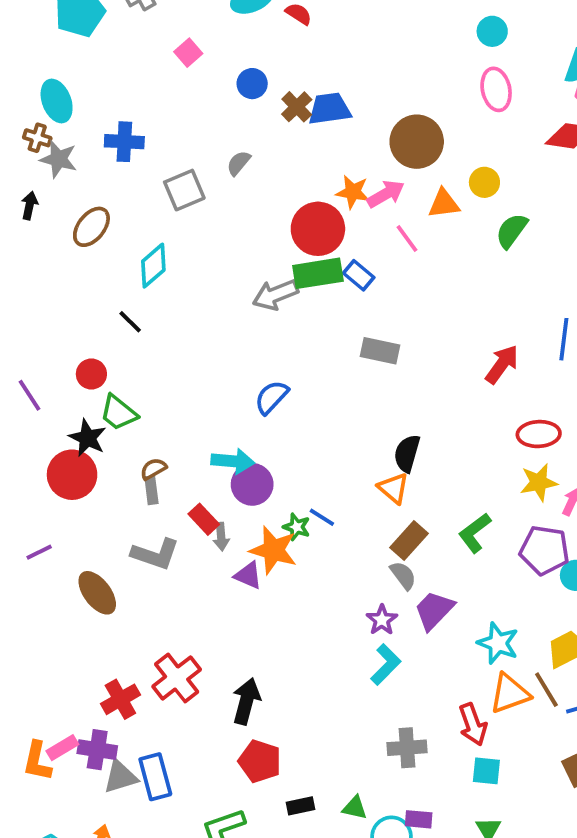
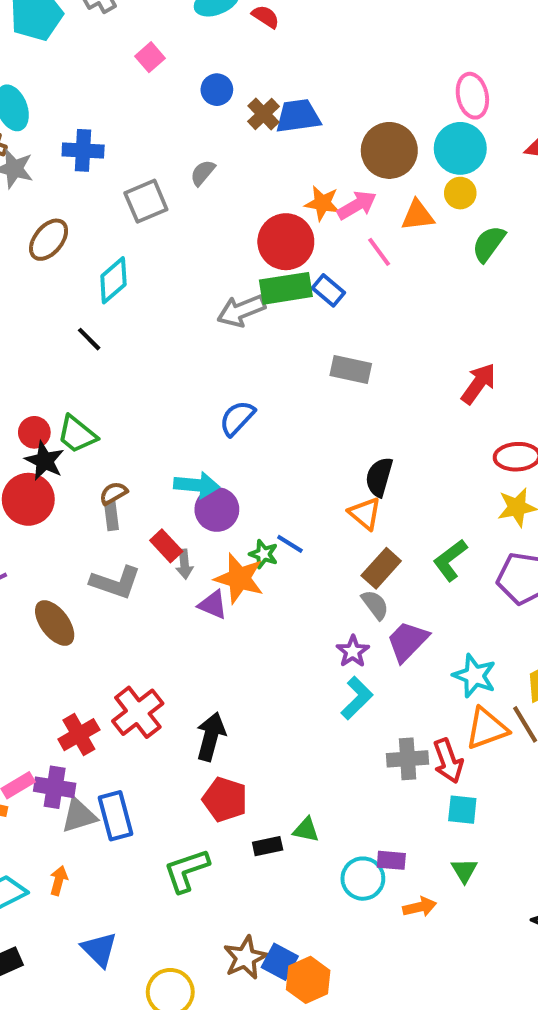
cyan circle: (492, 31) -> (460, 148), moved, size x1.6
red circle: (91, 374) -> (34, 432), moved
gray cross: (407, 748) -> (408, 759), moved
green triangle: (355, 808) -> (306, 830), moved

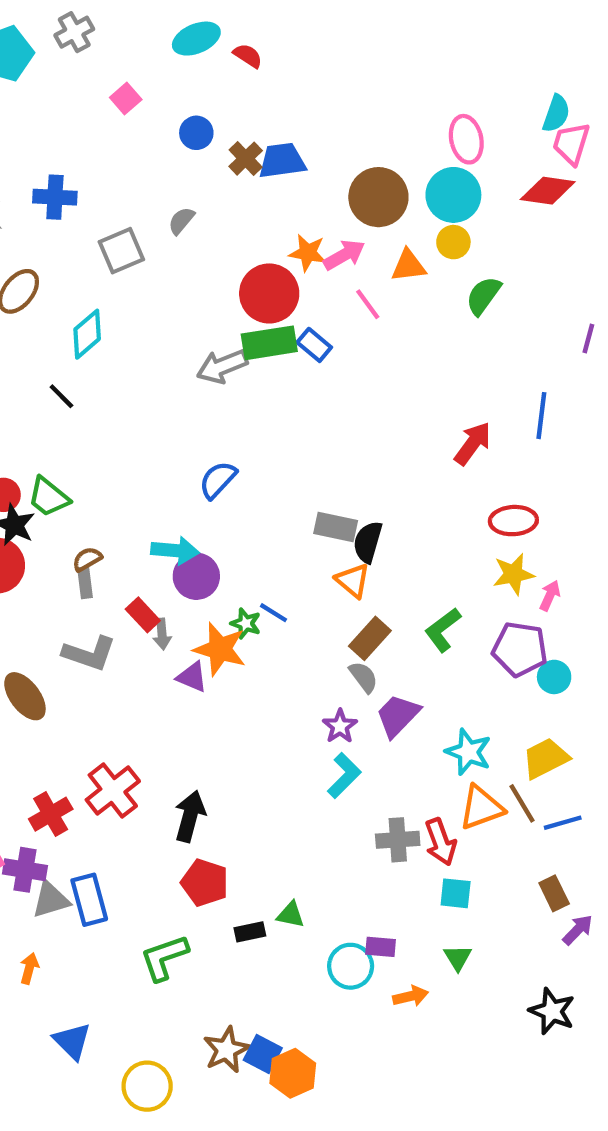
gray rectangle: (351, 369) -> (336, 527), moved

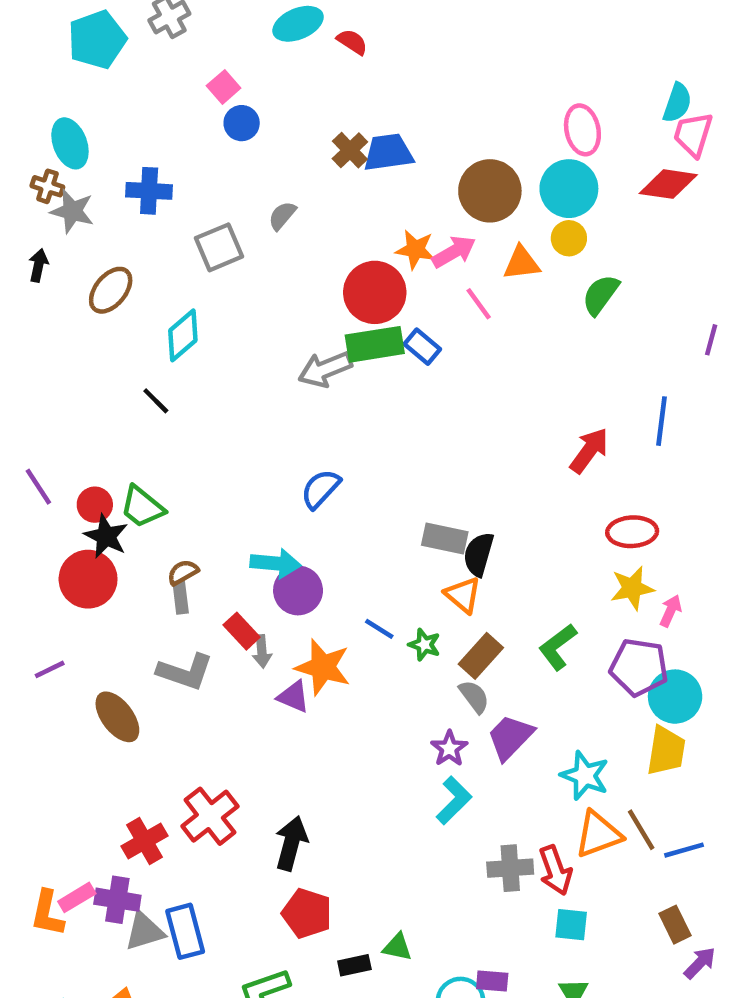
blue circle: (196, 133) -> (242, 123), moved
green star: (246, 623) -> (424, 645), moved
cyan circle: (554, 677) -> (675, 697), size x1.5
yellow trapezoid: (546, 758) -> (666, 751), moved, turned 126

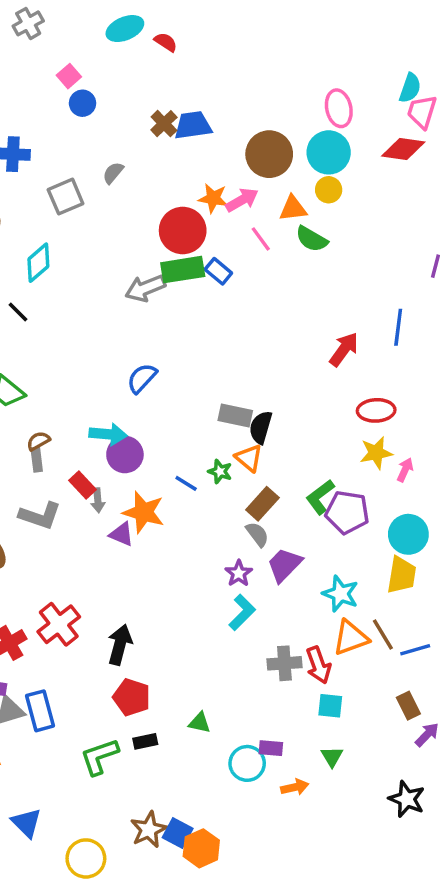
green semicircle: (601, 295) -> (312, 239), moved, turned -96
green star: (424, 645) -> (220, 471), moved
purple pentagon: (639, 667) -> (347, 512), moved
black rectangle: (354, 965) -> (145, 741), moved

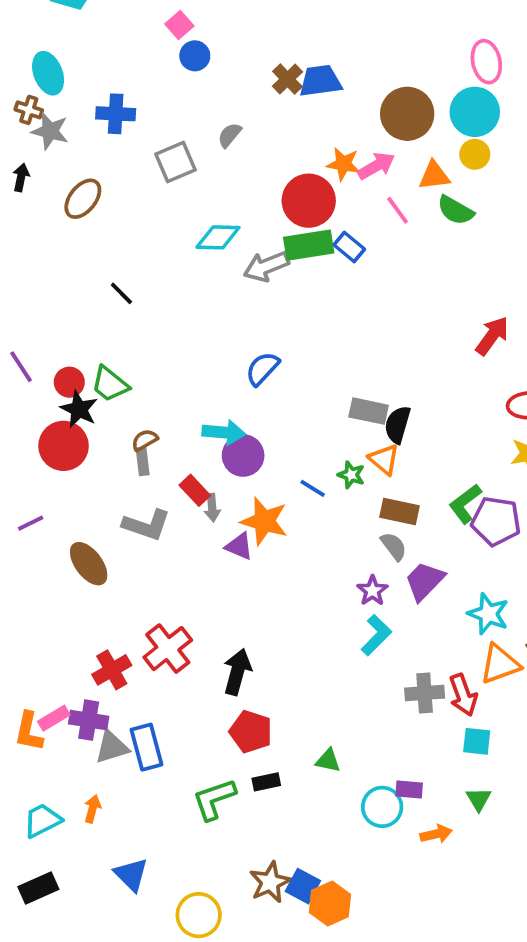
cyan diamond: (38, 263) -> (218, 237), moved, turned 42
brown rectangle: (262, 504) -> (399, 512), turned 60

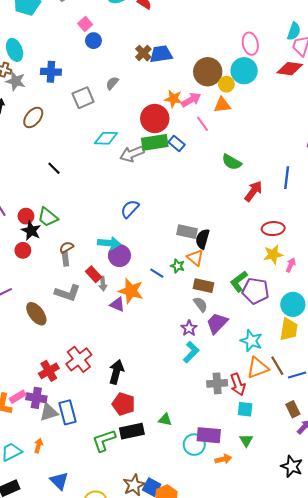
yellow circle: (475, 154) -> (226, 84), moved
green semicircle: (455, 210) -> (232, 162), moved
red circle: (64, 446) -> (23, 250), size x0.6
black rectangle: (266, 782) -> (132, 431), size x1.6
purple rectangle: (409, 790) -> (209, 435), size x1.6

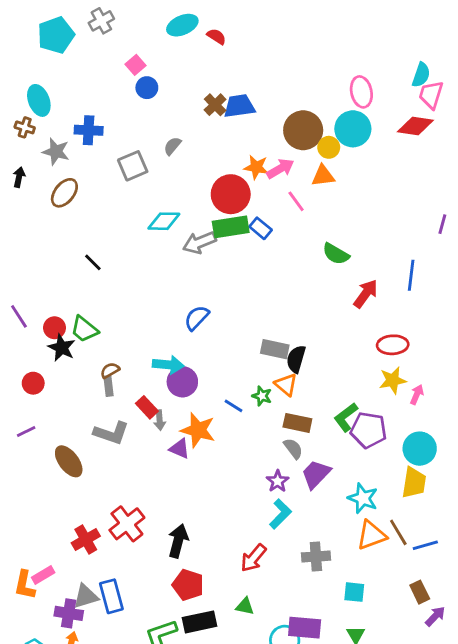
gray star: (16, 81) -> (56, 152), moved
red circle: (23, 250) -> (33, 383), moved
red arrow: (238, 384) -> (253, 558), moved, turned 60
purple cross: (36, 398) -> (69, 613), moved

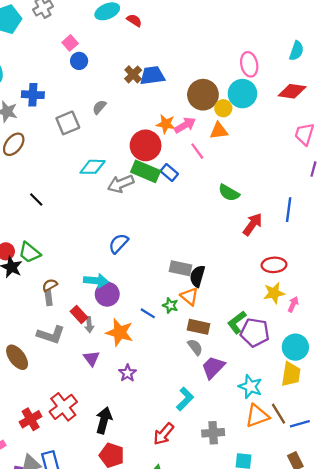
pink trapezoid: (431, 95) -> (304, 134), moved
green rectangle: (231, 227) -> (146, 171), turned 32
purple triangle: (180, 449) -> (91, 358), moved, turned 30
purple star: (278, 481) -> (127, 373), moved

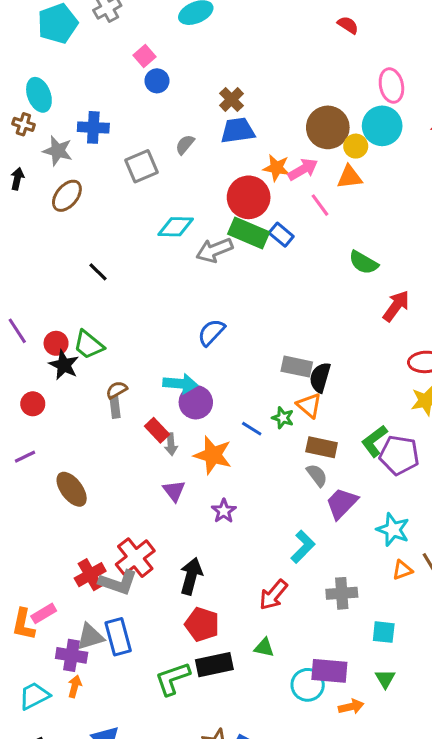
red semicircle: (134, 20) -> (348, 25), moved
blue trapezoid: (152, 76) -> (238, 131), moved
gray L-shape: (51, 335) -> (118, 582), moved
orange triangle: (257, 416) -> (402, 570), size x0.6

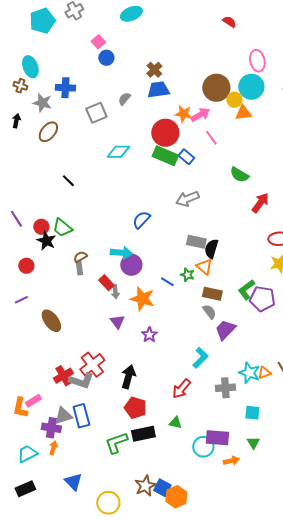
orange triangle: (350, 177) -> (243, 113), moved
gray arrow: (214, 250) -> (187, 199), moved
cyan star: (393, 530) -> (249, 373), moved

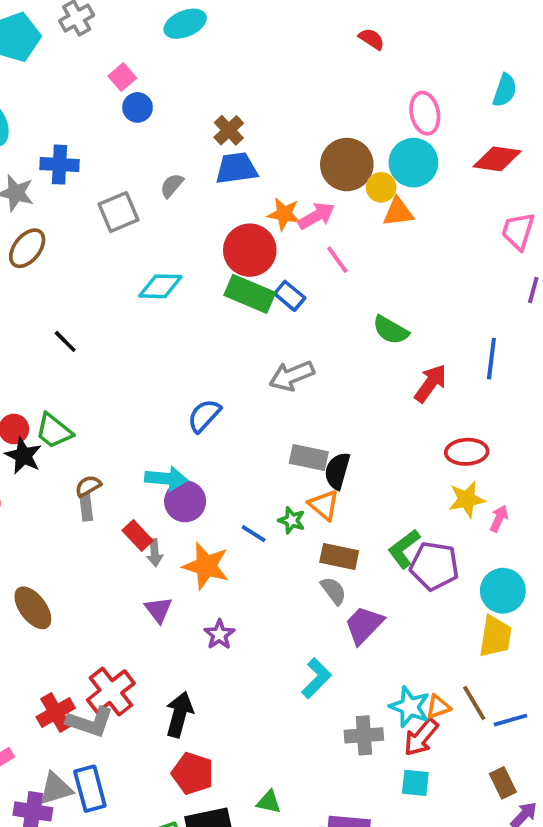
red arrow: (181, 389) -> (421, 737), moved

